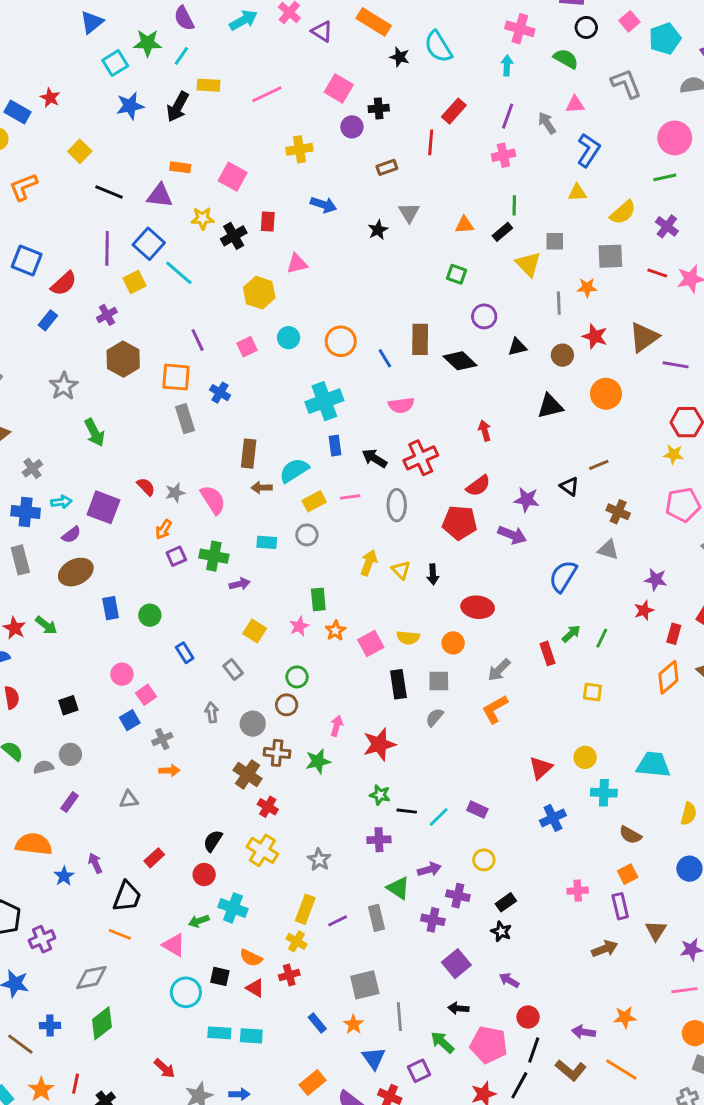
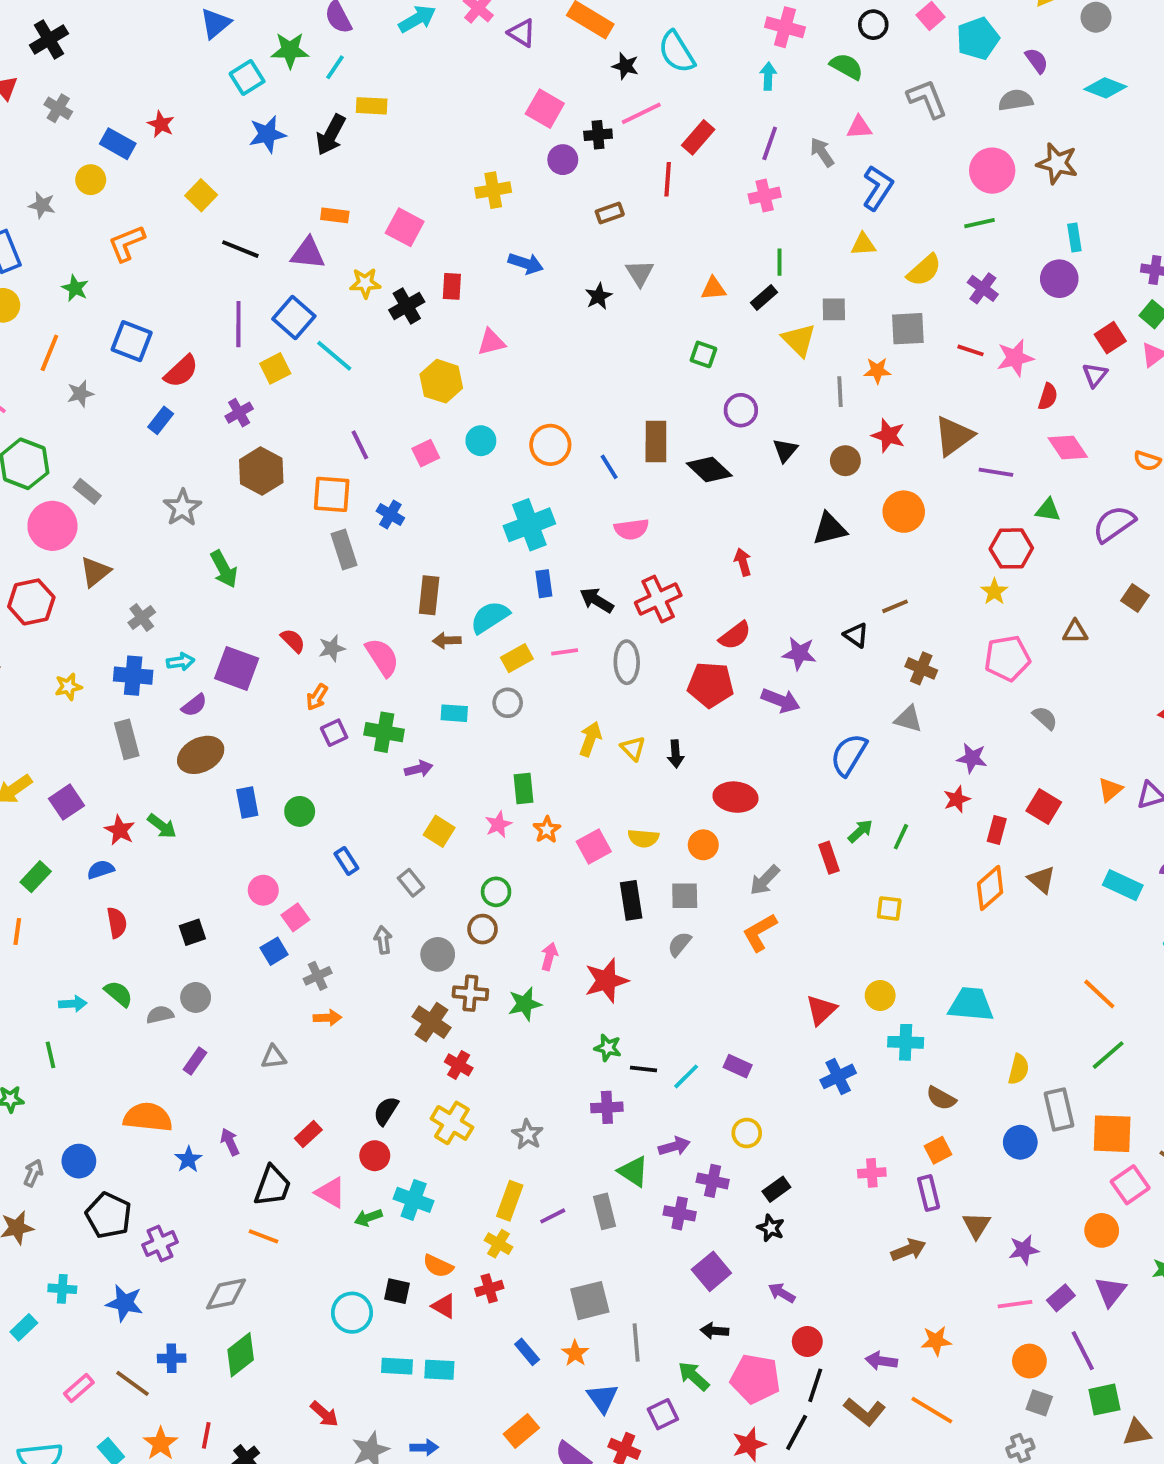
pink line: (267, 94) -> (641, 113), moved
black triangle: (517, 347) -> (785, 450), turned -36
yellow star: (674, 454) -> (994, 592), turned 30
pink triangle: (174, 945) -> (330, 1193), moved

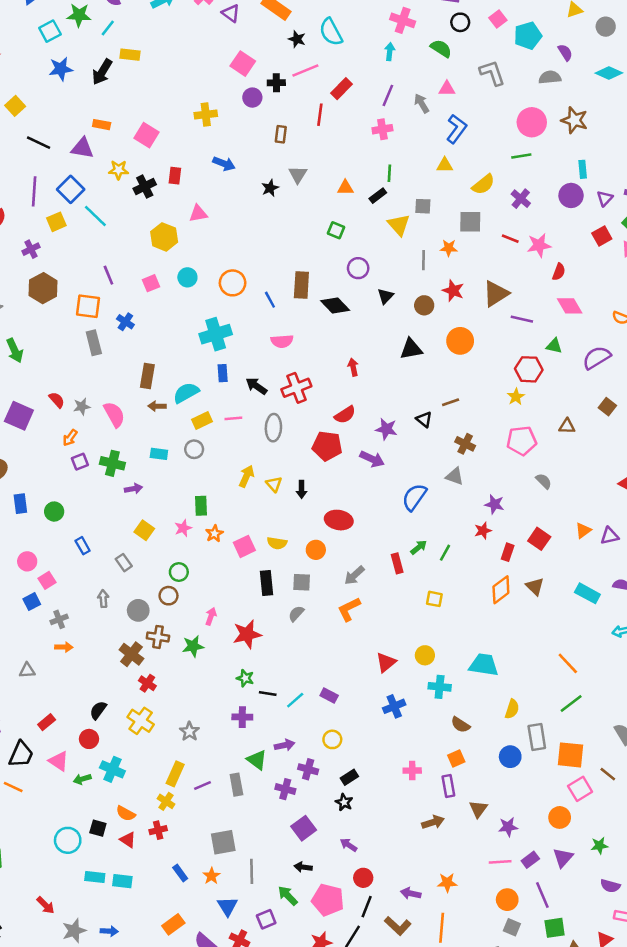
brown rectangle: (610, 213) -> (281, 134), turned -66
purple triangle: (1095, 375) -> (605, 198), moved
orange line: (932, 1410) -> (442, 928), turned 60

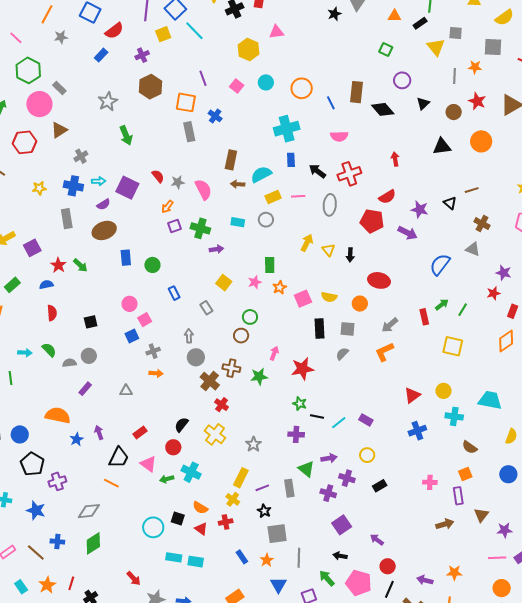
pink square: (151, 283) -> (237, 86), turned -32
yellow square: (434, 599) -> (453, 346), size x1.5
gray circle: (138, 610) -> (196, 357), moved
black star: (344, 802) -> (264, 511), moved

